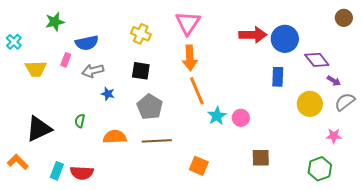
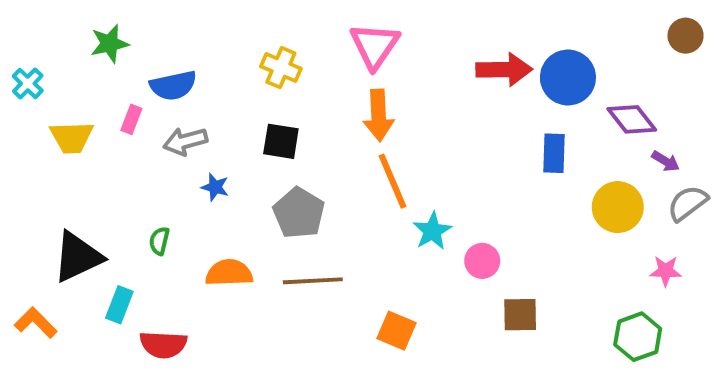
pink circle: (241, 118) -> (482, 261), moved
cyan rectangle: (57, 171) -> (119, 305), moved

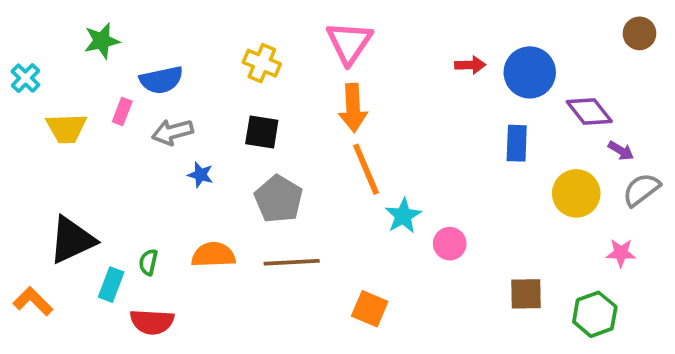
red arrow: (504, 70) -> (470, 65), size x0.6
green semicircle: (159, 241) -> (148, 262), moved
brown square: (520, 315) -> (526, 294), moved

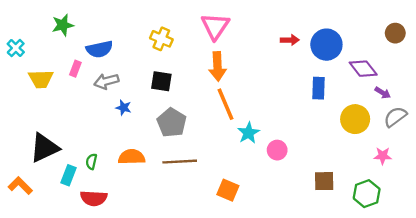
brown circle: (639, 33) -> (395, 33), moved

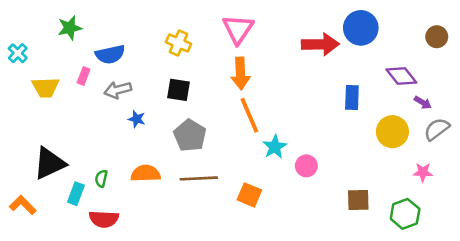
red arrow: (290, 40) -> (320, 44), size x1.8
blue circle: (326, 45) -> (361, 28), moved
orange square: (228, 190) -> (249, 195), moved

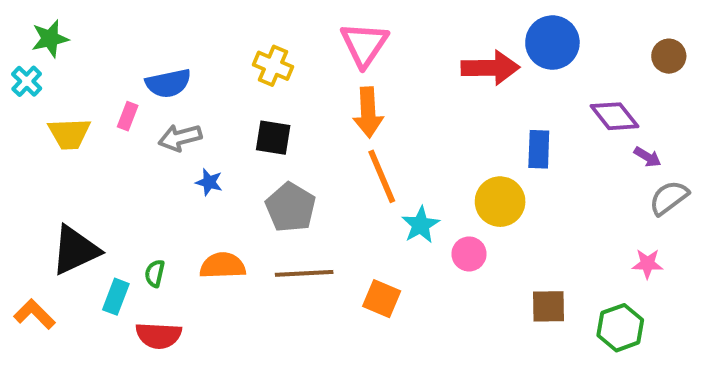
green star: (70, 28) -> (50, 39), moved
yellow circle: (392, 132) -> (500, 202), moved

